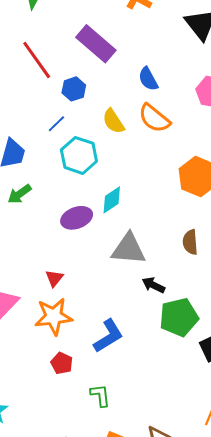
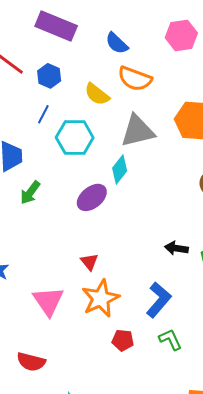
gray triangle: (129, 249) -> (137, 131), moved
black arrow: (153, 285) -> (176, 248), moved
green L-shape: (100, 395) -> (170, 339), moved

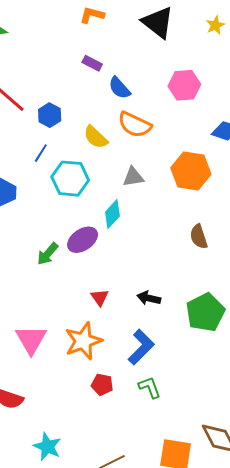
purple rectangle: (56, 26) -> (92, 63), moved, size x0.5
gray triangle: (137, 131) -> (133, 177), size x0.6
green arrow: (30, 193) -> (48, 254), moved
black arrow: (176, 248) -> (149, 298), moved
red triangle: (89, 262) -> (100, 297), moved

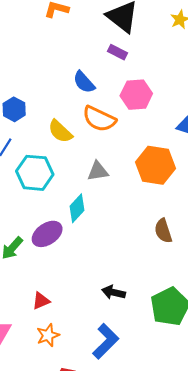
purple rectangle: (92, 63) -> (118, 52), moved
pink hexagon: (184, 85) -> (136, 95), moved
red triangle: (100, 297) -> (41, 301), moved, turned 42
orange star: (83, 341) -> (48, 335), size x0.6

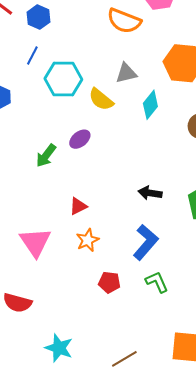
yellow semicircle: (60, 131) -> (101, 99), moved
cyan diamond: (77, 208) -> (150, 105), moved
purple ellipse: (47, 234) -> (80, 139), size x0.7

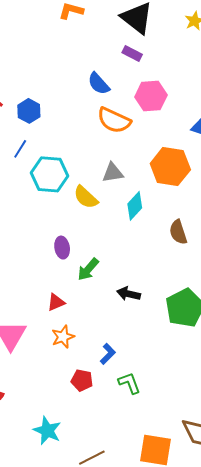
purple ellipse: (80, 139) -> (62, 248), moved, turned -65
green arrow: (46, 156) -> (88, 269), moved
blue L-shape: (146, 242) -> (108, 354), moved, size x0.6
cyan star: (59, 348) -> (47, 431), moved

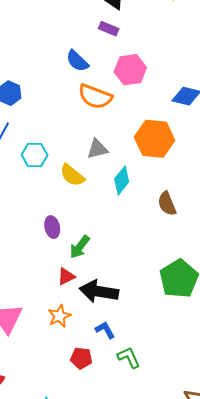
cyan hexagon: (50, 174) -> (35, 155), size x0.7
black arrow: (128, 294) -> (99, 291), moved, size x1.6
red triangle: (56, 302) -> (66, 276), moved
blue L-shape: (108, 354) -> (105, 330), turned -70

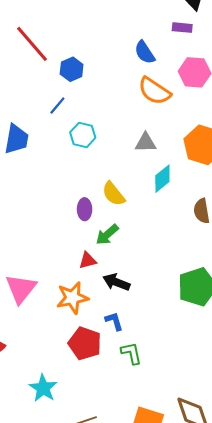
purple rectangle: (109, 29) -> (182, 28), turned -30
yellow semicircle: (72, 175) -> (113, 194), moved
black arrow: (99, 291) -> (116, 282), size x0.7
orange star: (59, 316) -> (72, 298), size x1.4
red pentagon: (81, 358) -> (85, 343), size x1.5

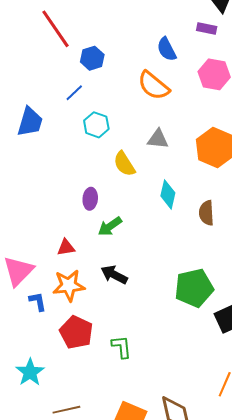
orange semicircle: (154, 91) -> (154, 86), moved
cyan diamond: (162, 179) -> (168, 194), moved, turned -44
yellow semicircle: (113, 194) -> (124, 164), moved
red triangle: (88, 260) -> (66, 247), moved
blue L-shape: (114, 321) -> (38, 302), moved

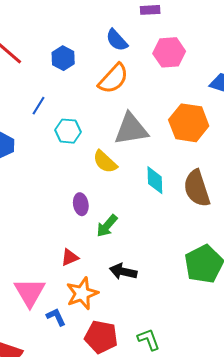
blue hexagon: (92, 58) -> (63, 58), moved
orange semicircle: (154, 86) -> (113, 79), turned -72
gray triangle: (158, 139) -> (131, 129), size x1.6
brown semicircle: (206, 213) -> (197, 188), size x1.5

